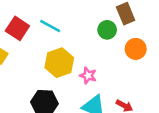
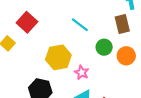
cyan line: (50, 26) -> (80, 25), moved
green circle: (107, 30) -> (104, 47), moved

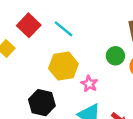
cyan line: (80, 25) -> (63, 29), moved

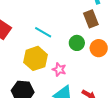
cyan line: (63, 29) -> (43, 32), moved

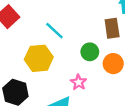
pink star: (59, 69) -> (79, 82), moved

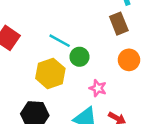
green circle: (90, 52) -> (79, 57), moved

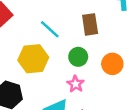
brown rectangle: (119, 24) -> (90, 24), moved
green circle: (79, 57) -> (78, 57), moved

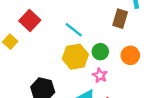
brown rectangle: (90, 24) -> (120, 19), moved, turned 30
yellow hexagon: (33, 59) -> (75, 57), moved

